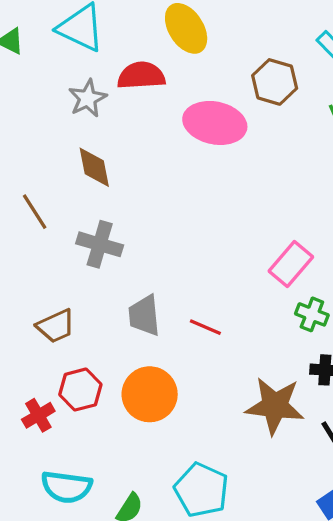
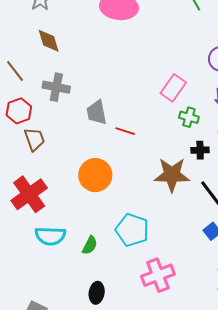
gray trapezoid: (144, 316) -> (97, 112), moved
brown trapezoid: (56, 326) -> (34, 139), turned -80
red hexagon: (80, 390) -> (19, 111), moved
red cross: (38, 415) -> (29, 194), size x1.8

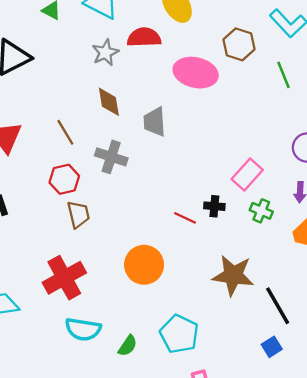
gray trapezoid: (97, 112) -> (155, 122), moved
black cross: (200, 150) -> (214, 206), moved

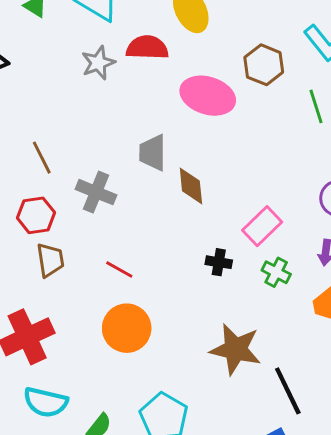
brown diamond: (109, 102) -> (191, 186), moved
red line: (185, 218) -> (119, 269), moved

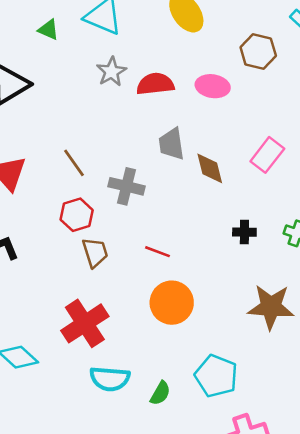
red semicircle: (147, 48) -> (155, 84), moved
pink ellipse: (208, 96) -> (213, 86), size x0.7
pink rectangle: (262, 226) -> (267, 155), moved

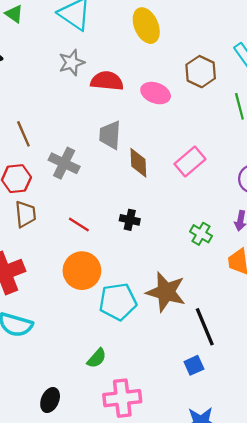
green triangle: (48, 30) -> (14, 14), moved
black cross: (244, 232) -> (130, 220), moved
cyan pentagon: (216, 376) -> (118, 302), moved, turned 30
green semicircle: (160, 393) -> (97, 358), moved

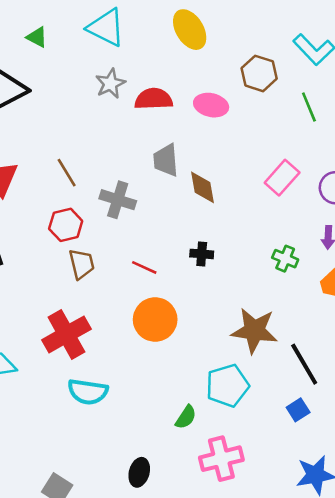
pink rectangle: (190, 162) -> (282, 178), moved
cyan pentagon: (118, 302) -> (227, 386), moved

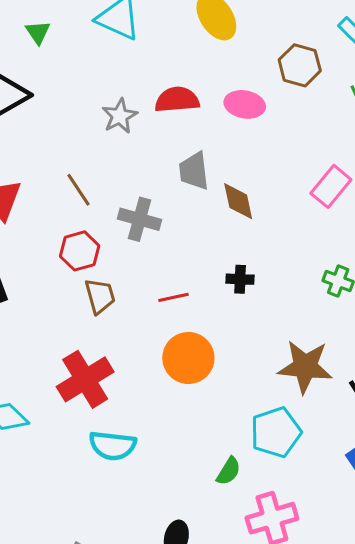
green triangle: (37, 37) -> (38, 32), turned 30
gray star: (110, 84) -> (120, 116), moved
red line: (144, 267) -> (173, 297), turned -35

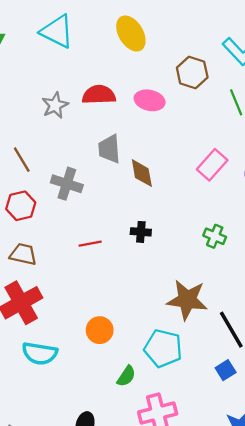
brown trapezoid: (100, 296) -> (23, 254), moved, turned -64
orange circle: (188, 358) -> (100, 330), moved, size x0.7
cyan pentagon: (276, 432) -> (163, 348), turned 30

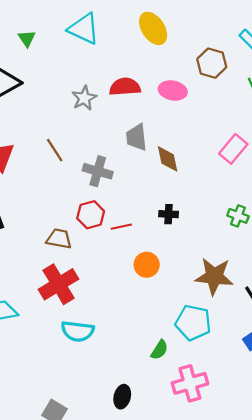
red hexagon: (21, 206) -> (91, 215), moved
orange circle: (100, 330) -> (147, 265), moved

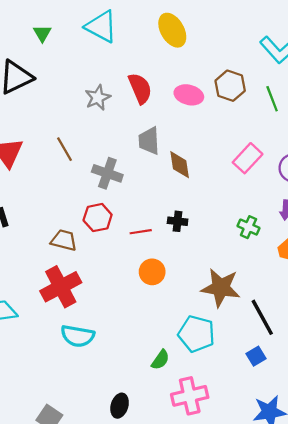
brown hexagon: (212, 63) -> (230, 86), moved
red semicircle: (125, 87) -> (140, 88), turned 68
red line: (121, 227) -> (141, 232), moved

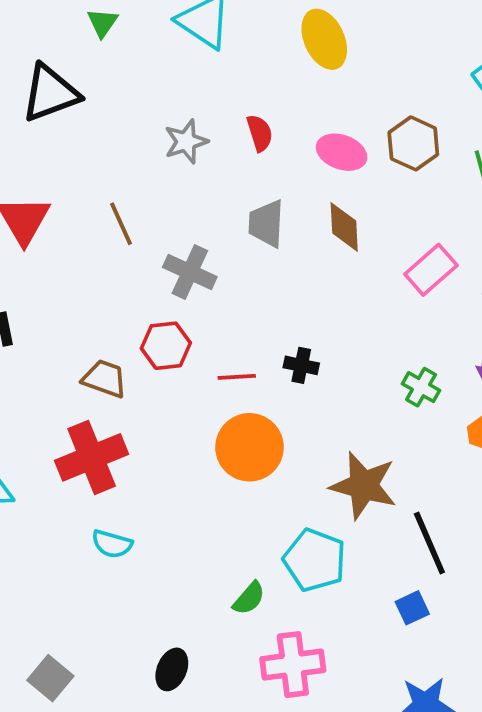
red semicircle: (140, 88) -> (260, 133), size x0.7
brown diamond: (180, 165) -> (344, 227), moved
orange circle: (152, 272) -> (250, 447), size x1.5
cyan semicircle: (78, 336) -> (112, 544), size x0.7

